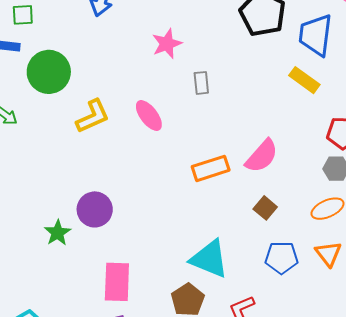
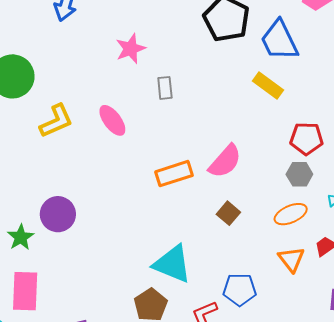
blue trapezoid: (316, 35) -> (279, 40), turned -33
blue pentagon: (281, 258) -> (240, 290), moved
pink rectangle: (117, 282) -> (25, 291), moved

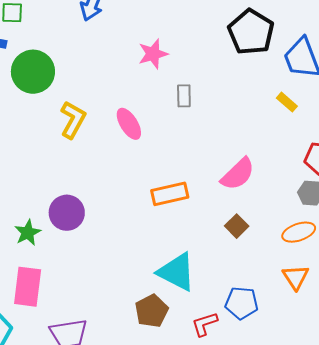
yellow rectangle: (268, 86) -> (287, 102), size x0.7
yellow L-shape: (56, 121) -> (73, 120), turned -42
orange rectangle: (174, 174) -> (170, 194), moved

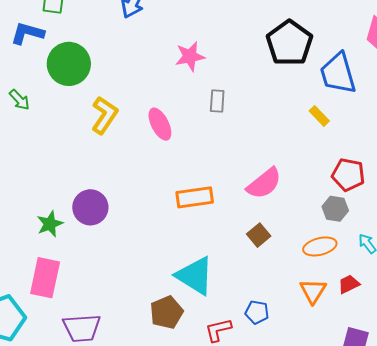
blue pentagon: (242, 303) -> (257, 312), size x0.7

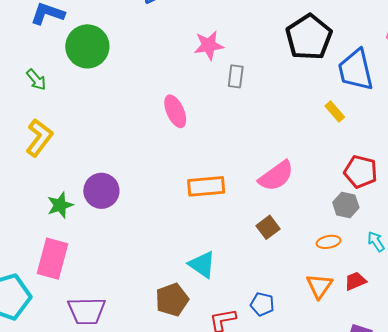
gray rectangle: (217, 101) -> (236, 76), moved
yellow L-shape: (104, 115) -> (39, 138), moved
orange ellipse: (320, 246) -> (329, 242), size x0.7
cyan triangle: (195, 276) -> (202, 265), size x0.7

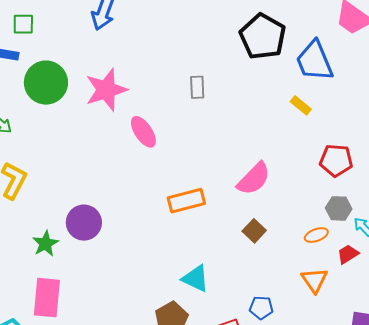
pink star: (209, 45) -> (106, 90), moved, size x1.4
gray hexagon: (346, 205) -> (339, 208), moved
red trapezoid: (355, 281) -> (348, 254), moved

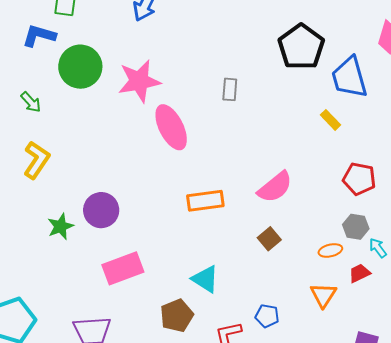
pink ellipse: (143, 132) -> (171, 127), size x1.4
pink rectangle: (47, 298) -> (123, 268), moved, turned 57

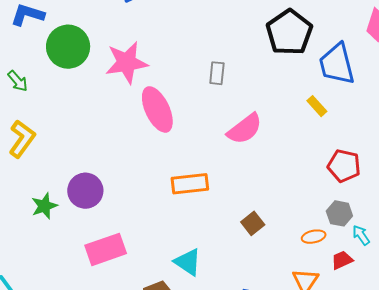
pink semicircle: (275, 187) -> (245, 129), moved

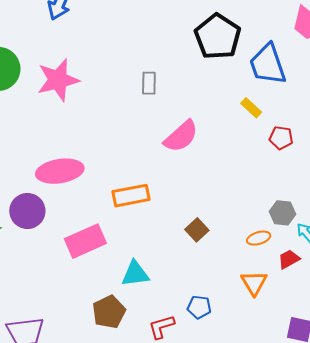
pink ellipse: (157, 109) -> (60, 171), moved, turned -69
red pentagon: (344, 166) -> (281, 138), moved, size x0.7
pink rectangle: (106, 249) -> (85, 241), moved
cyan triangle: (188, 262) -> (135, 274), turned -36

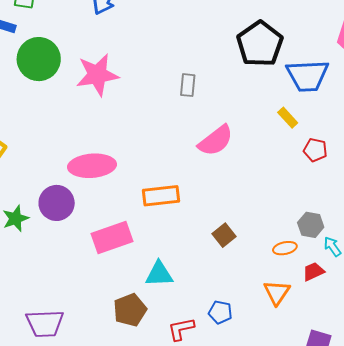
blue trapezoid: (268, 64) -> (308, 76), turned -78

